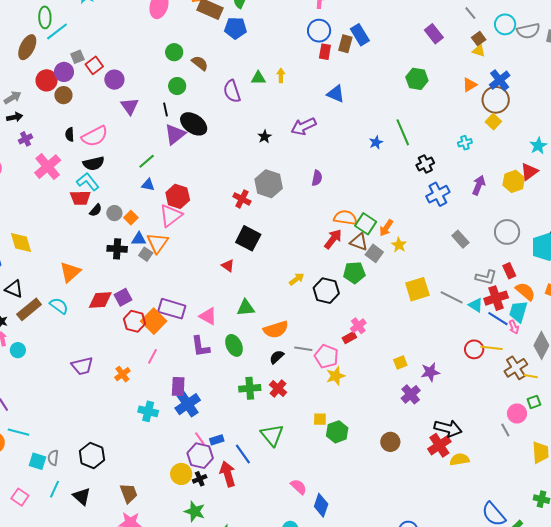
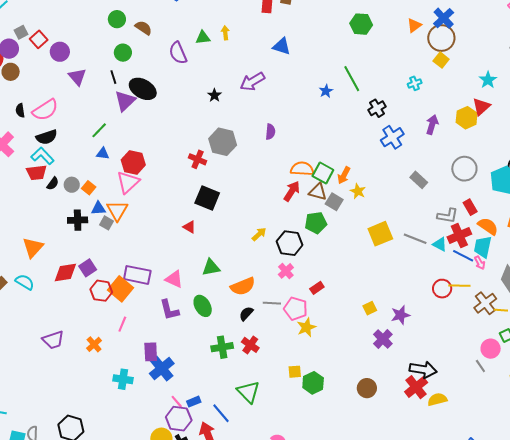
pink cross: (358, 326) -> (286, 271), moved

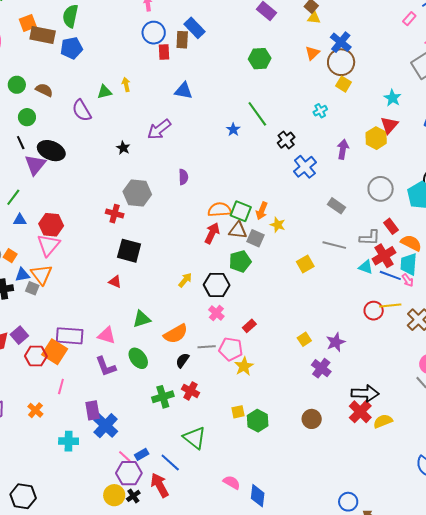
yellow square: (380, 234) -> (305, 264), size x0.7
gray line: (415, 239) -> (334, 245), moved

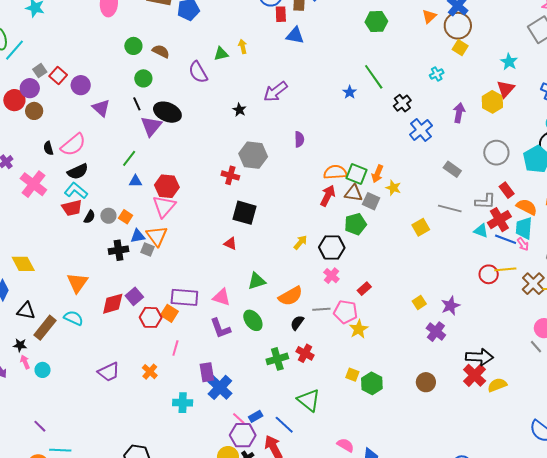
blue triangle: (184, 91) -> (295, 35), moved
orange square: (55, 352) -> (169, 313), size x0.7
yellow square: (238, 412) -> (352, 375), turned 32

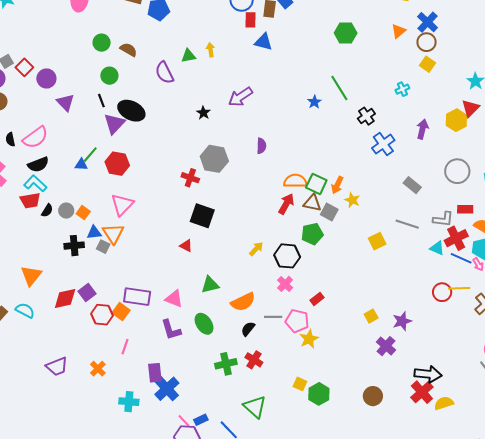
brown circle: (458, 26) -> (427, 42), size x0.7
blue triangle: (135, 181) -> (81, 165), moved
red hexagon: (167, 186) -> (117, 164), moved
red rectangle: (507, 190) -> (465, 209), turned -56

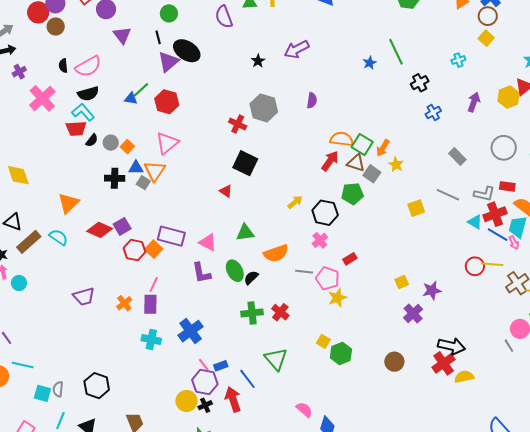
blue cross: (383, 144) -> (433, 112), size x0.7
red diamond: (65, 299) -> (100, 230), turned 30
black semicircle: (248, 329) -> (251, 278), moved
purple rectangle: (155, 373) -> (150, 304), moved

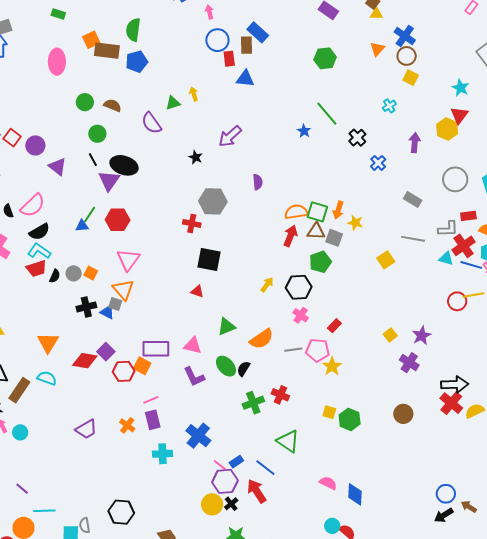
blue triangle: (136, 168) -> (107, 312), moved, turned 42
pink line: (154, 284) -> (151, 400), turned 56

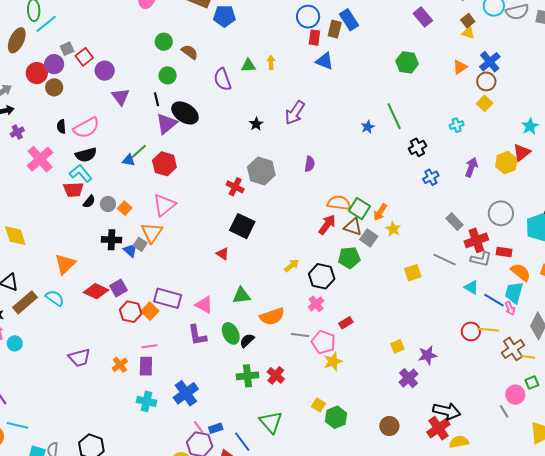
purple arrow: (230, 136) -> (295, 113), turned -30
red cross: (464, 246) -> (476, 240), moved

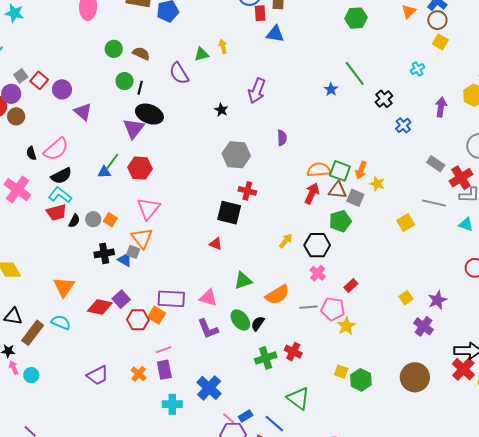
black line: (156, 99) -> (140, 88), moved, turned 40
red cross: (235, 187) -> (247, 191), moved
brown circle: (389, 426) -> (415, 377), size x1.5

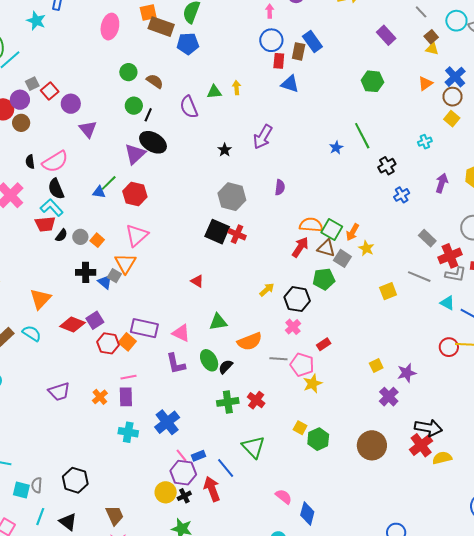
black semicircle: (61, 176) -> (56, 189), turned 85
black square: (229, 213) -> (217, 232), moved

